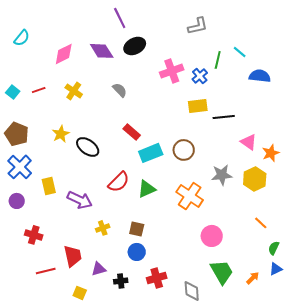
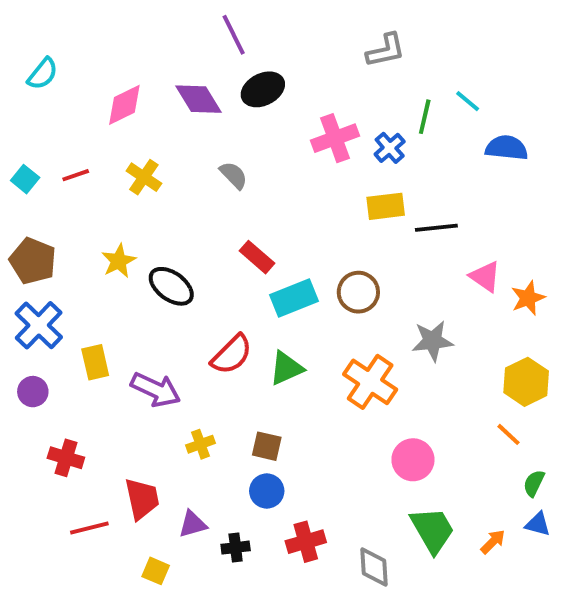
yellow hexagon: (255, 179) -> (526, 382), moved
blue triangle: (276, 269) -> (538, 524), turned 40

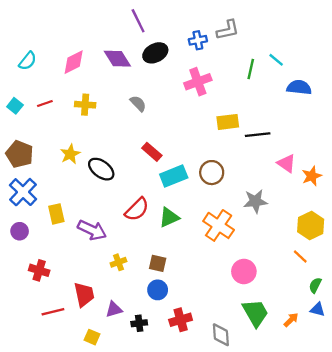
cyan semicircle: (43, 74) -> (28, 61), moved
blue cross: (390, 148) -> (198, 40), moved, turned 30
yellow cross: (144, 177) -> (85, 105), turned -30

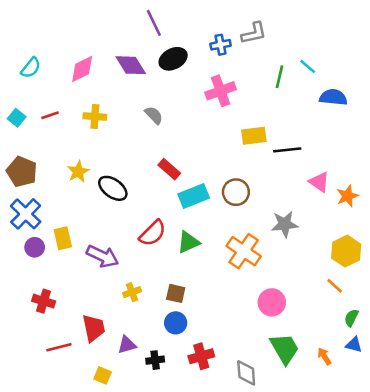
purple circle: (20, 231) -> (35, 247), moved
orange arrow: (291, 320) -> (324, 356), turned -77

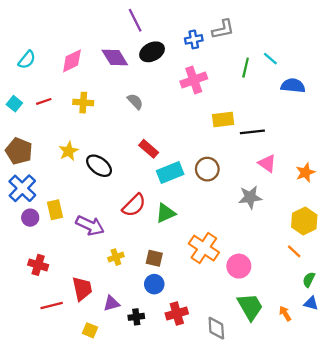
pink triangle: (319, 182) -> (267, 163), moved
orange cross: (244, 251) -> (204, 248), moved

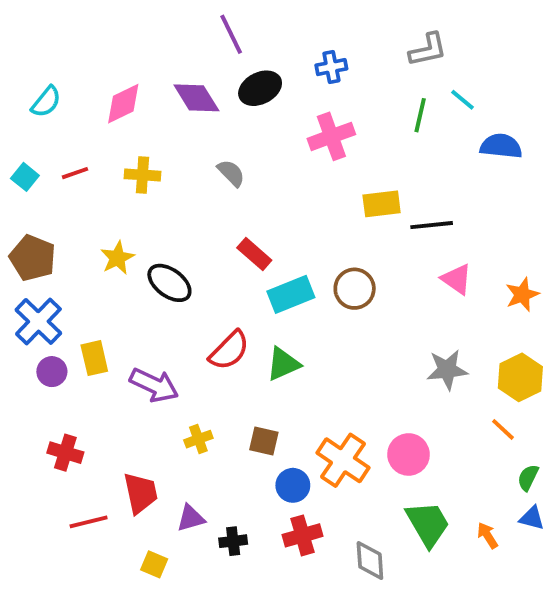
gray L-shape: (223, 29) -> (428, 50), moved
gray star: (250, 197) -> (447, 370), moved
orange cross: (204, 248) -> (343, 460), moved
blue circle: (154, 284) -> (293, 485), moved

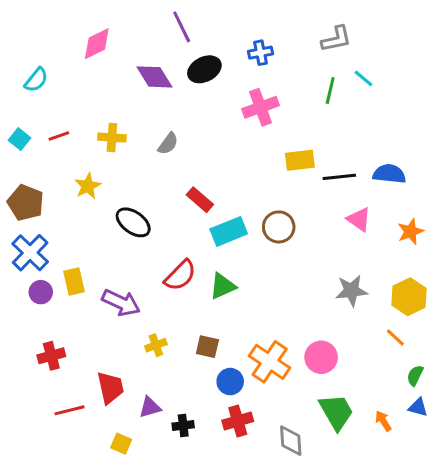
pink diamond: (123, 104) -> (97, 44), moved
blue semicircle: (501, 146) -> (389, 174), moved
gray semicircle: (231, 173) -> (168, 144), moved, turned 80
yellow star: (117, 258) -> (88, 186), moved
red cross: (65, 453) -> (51, 356), turned -32

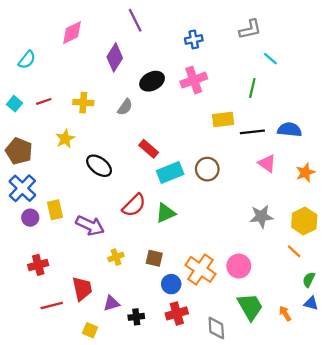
black ellipse: (204, 69) -> (152, 81), moved
purple diamond: (154, 77) -> (115, 57), turned 64
green line: (330, 91) -> (252, 88), moved

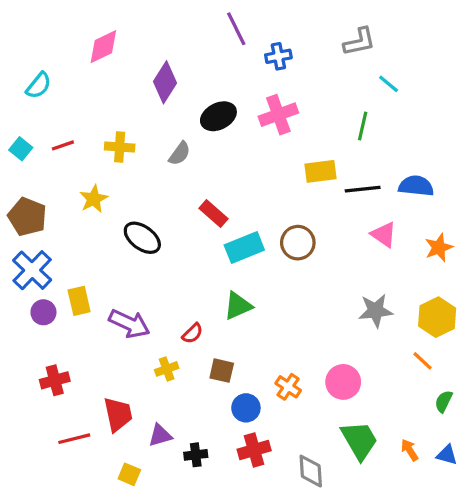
purple line: (135, 20) -> (236, 29), moved
red semicircle: (134, 205) -> (193, 333), moved, size x0.6
orange cross: (200, 269) -> (288, 387), size x0.6
blue triangle: (311, 303) -> (447, 455), moved

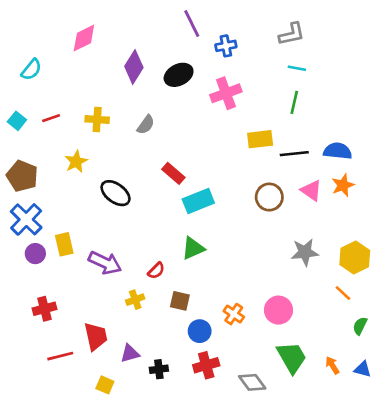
cyan line: (389, 84) -> (297, 68), moved, turned -30
black ellipse: (218, 116) -> (179, 75), moved
brown circle: (298, 243) -> (269, 197), moved
orange star: (439, 247) -> (343, 185), moved
gray diamond: (311, 471) -> (252, 382), turned -32

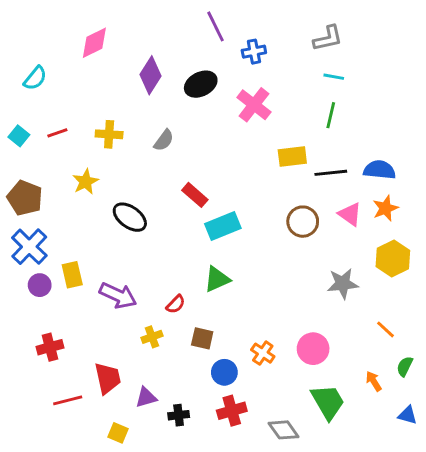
pink cross: (226, 93) -> (254, 105), turned -32
yellow hexagon: (355, 258) -> (393, 258), moved
orange arrow: (332, 365) -> (374, 381), moved

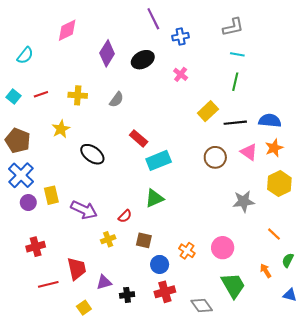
pink cross: (254, 105) -> (181, 74), size x0.6
yellow rectangle: (292, 157) -> (208, 111), turned -36
yellow square: (118, 433) -> (84, 308), turned 32

